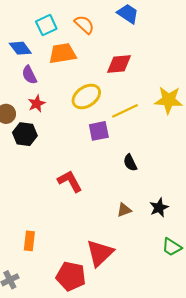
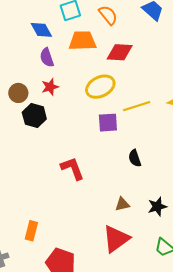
red diamond: (119, 64) -> (120, 52), moved
orange rectangle: (29, 241) -> (31, 231), moved
red triangle: (100, 253) -> (116, 239), moved

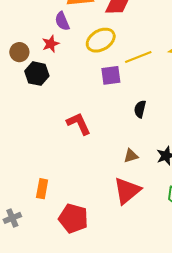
purple semicircle: (47, 57) -> (62, 21), moved
black semicircle: (135, 158) -> (140, 109), turned 36

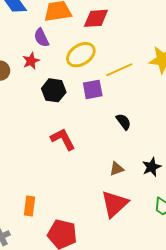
black hexagon: (37, 74) -> (54, 90), moved
black semicircle: (140, 109) -> (123, 122), turned 132

